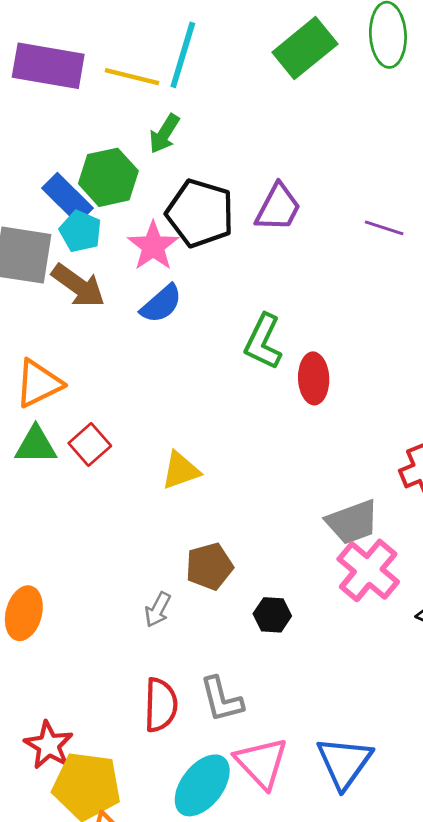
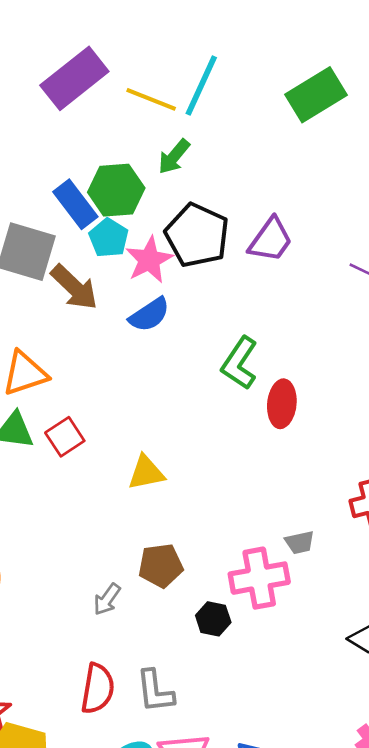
purple rectangle: (48, 66) -> (74, 78), turned -56
cyan pentagon: (80, 231) -> (109, 238), moved
gray trapezoid: (352, 522) -> (300, 542), size x0.6
pink cross: (368, 570) -> (259, 578), moved, turned 32

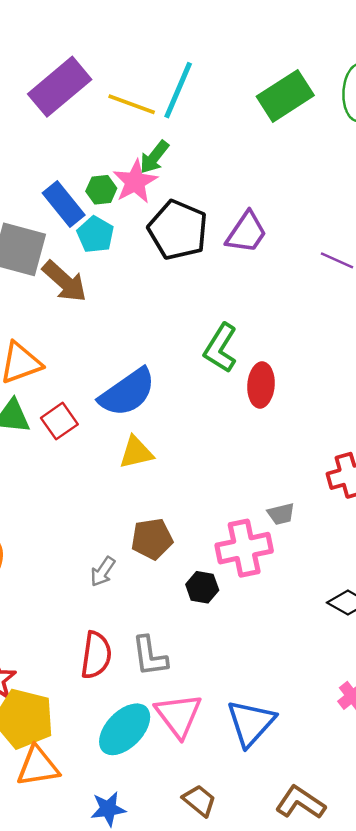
green hexagon: (116, 190) -> (101, 190), size x0.6
pink star: (149, 260) -> (135, 182), moved
blue semicircle: (149, 315) -> (127, 392), moved, size x1.5

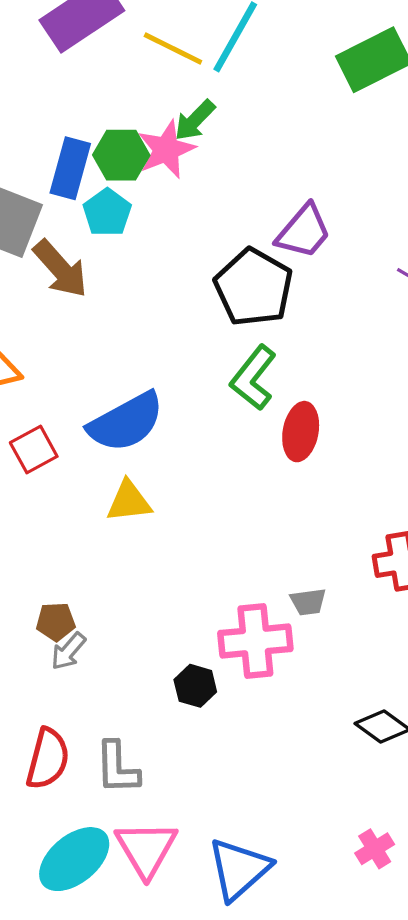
green hexagon: (101, 190) -> (121, 155), size x1.4
blue rectangle: (64, 204) -> (70, 168), turned 48
black pentagon: (178, 230) -> (254, 287), moved
brown pentagon: (152, 539) -> (56, 622), moved, size x0.7

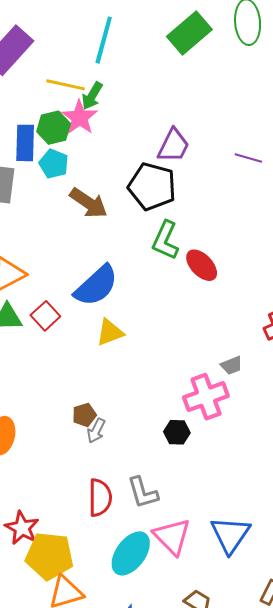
yellow line: (173, 48) -> (66, 85), moved
brown arrow: (60, 269) -> (89, 203), moved
red ellipse: (301, 432) -> (202, 265), turned -40

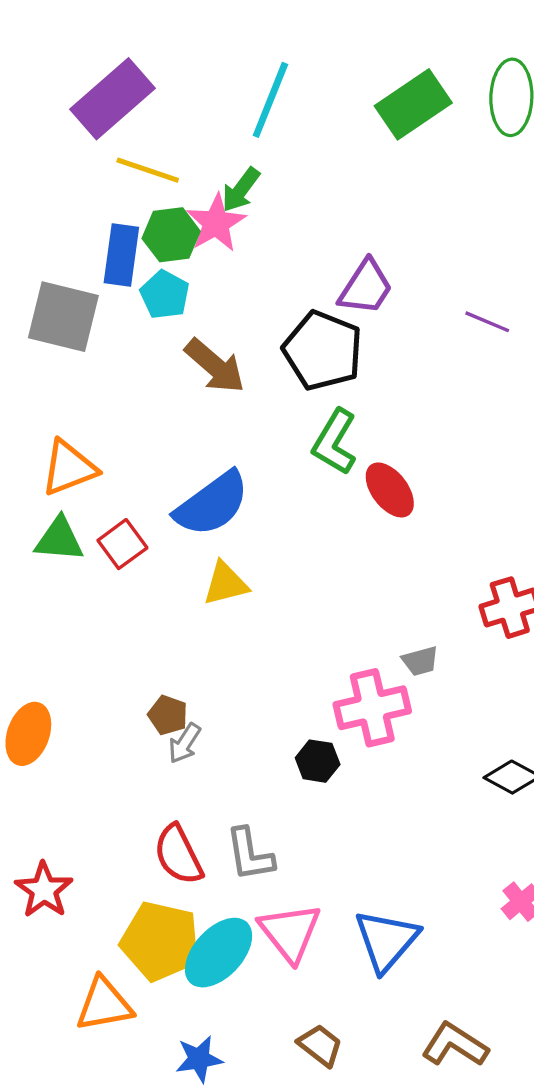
yellow line: (66, 85) -> (148, 170), moved
brown pentagon: (84, 415) -> (168, 715), turned 30
red semicircle: (100, 498) -> (178, 855), turned 147
yellow pentagon: (49, 556) -> (160, 941), moved

